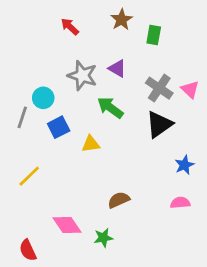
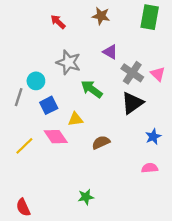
brown star: (121, 20) -> (101, 16), turned -30
green rectangle: (154, 35) -> (150, 17), moved, size x1.5
purple triangle: (117, 68) -> (110, 52), moved
brown semicircle: (119, 200) -> (101, 142), moved
pink diamond: (67, 225) -> (56, 137), moved

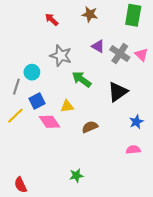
gray cross: (132, 73) -> (120, 54), moved
pink triangle: (158, 74) -> (141, 55), moved
blue square: (49, 105) -> (37, 101), moved
yellow line: (24, 146) -> (15, 116), moved

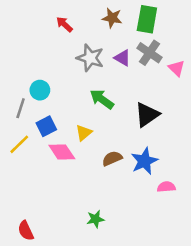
green rectangle: (133, 15) -> (147, 19), moved
gray cross: (120, 54) -> (149, 53), moved
gray star: (61, 56) -> (90, 58), moved
yellow triangle: (67, 106) -> (84, 133), turned -32
blue star: (136, 122) -> (144, 161), moved, size x1.5

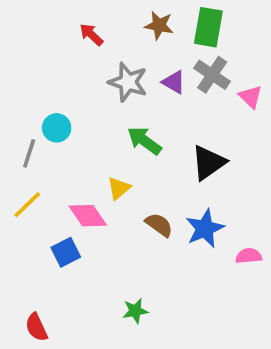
blue square: (46, 126) -> (66, 252), moved
brown semicircle: (112, 158) -> (159, 225), turned 60
pink semicircle: (166, 187) -> (249, 256), moved

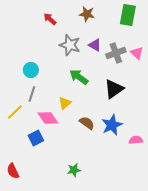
green rectangle: (208, 27) -> (128, 15), moved
gray cross: (212, 75) -> (116, 53), moved, turned 36
gray line: (29, 153) -> (32, 94), moved
red semicircle: (36, 327) -> (13, 171), moved

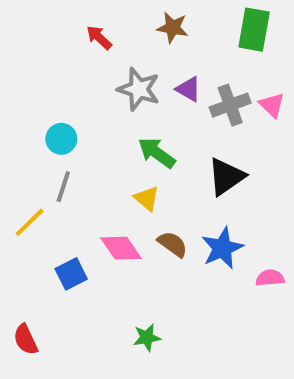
yellow triangle: (65, 103) -> (147, 198), moved, turned -40
pink diamond: (48, 118) -> (121, 248), moved

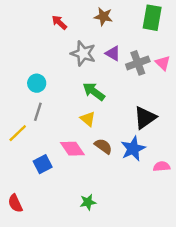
black triangle: (226, 177) -> (145, 118), moved

